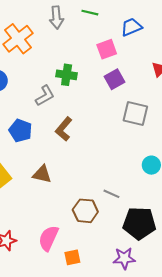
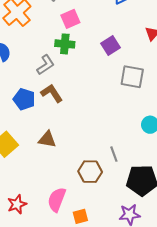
pink square: (107, 49) -> (70, 19), moved
brown L-shape: (64, 129) -> (52, 93), moved, turned 110
gray line: (111, 194) -> (114, 154), turned 49

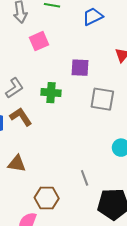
green cross: (65, 44) -> (51, 93), moved
purple square: (111, 45) -> (80, 68), turned 36
brown hexagon: (90, 172) -> (47, 198), moved

